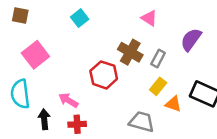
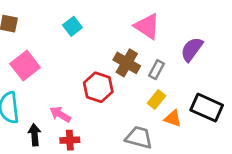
pink triangle: (149, 18) -> (147, 26), size x1.5

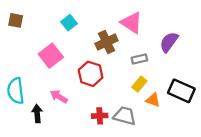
brown cross: (127, 63) -> (106, 42), moved, turned 35
pink square: (25, 66) -> (51, 56), moved
gray rectangle: (157, 70) -> (139, 59), turned 49
red cross: (70, 140) -> (100, 116), moved

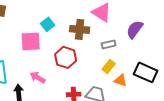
cyan square: (69, 23) -> (48, 24), moved
brown cross: (106, 42) -> (80, 29), turned 30
pink square: (51, 56) -> (31, 41), turned 35

